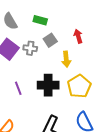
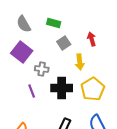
gray cross: (30, 48) -> (42, 69), moved

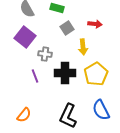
red arrow: (92, 39) -> (95, 24), turned 112

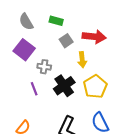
red arrow: (95, 24) -> (94, 37), size x1.6
black cross: (65, 73) -> (64, 86), turned -35

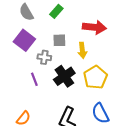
green rectangle: (56, 21) -> (56, 11), turned -64
gray square: (66, 41) -> (59, 40), moved, turned 32

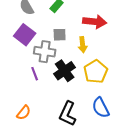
gray cross: (44, 57) -> (45, 52), size x1.5

